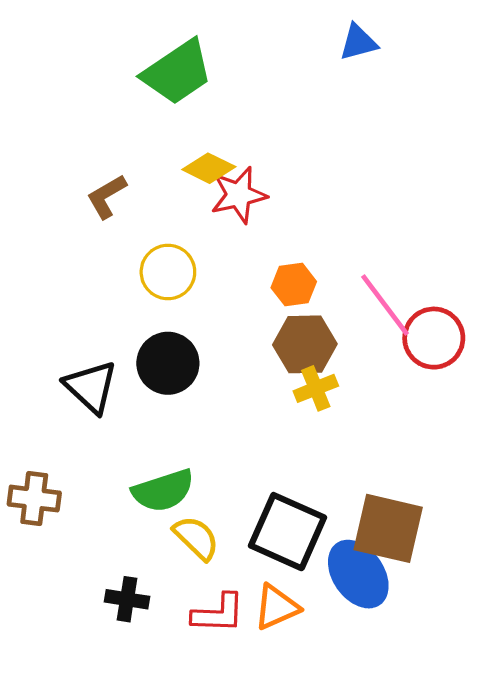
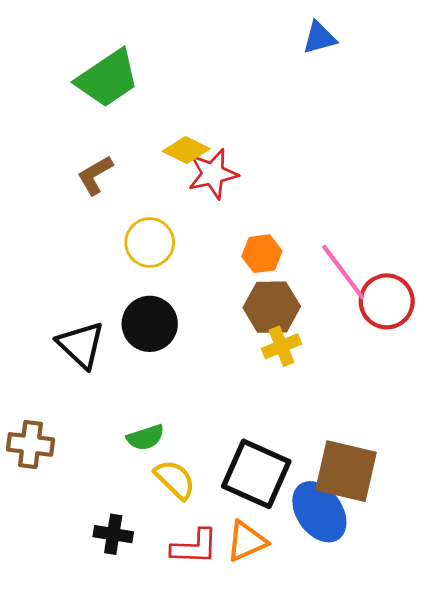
green trapezoid: (177, 72) -> (108, 78), moved
green semicircle: (163, 491) -> (145, 437), size x0.7

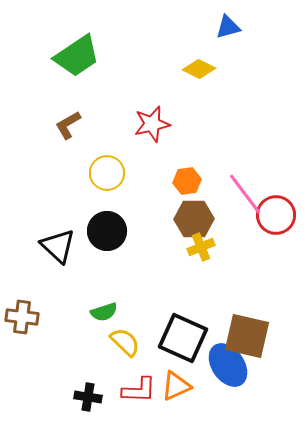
yellow diamond: (186, 150) -> (199, 69), moved
black cross: (113, 534) -> (88, 397), moved

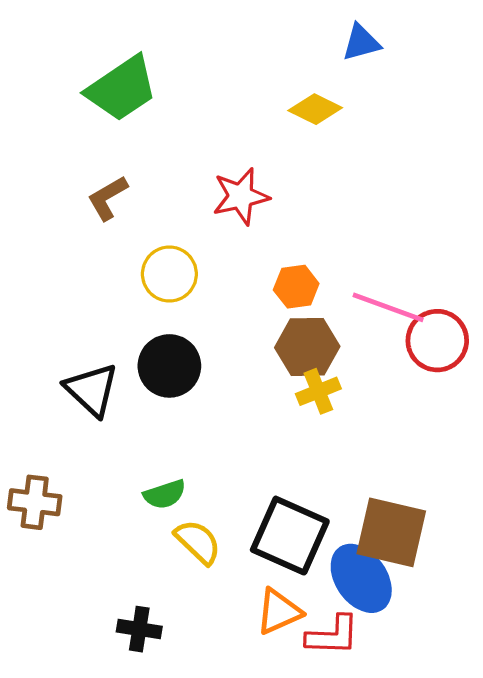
pink line: (245, 194) -> (388, 307), turned -33
red L-shape: (139, 390) -> (333, 635), moved

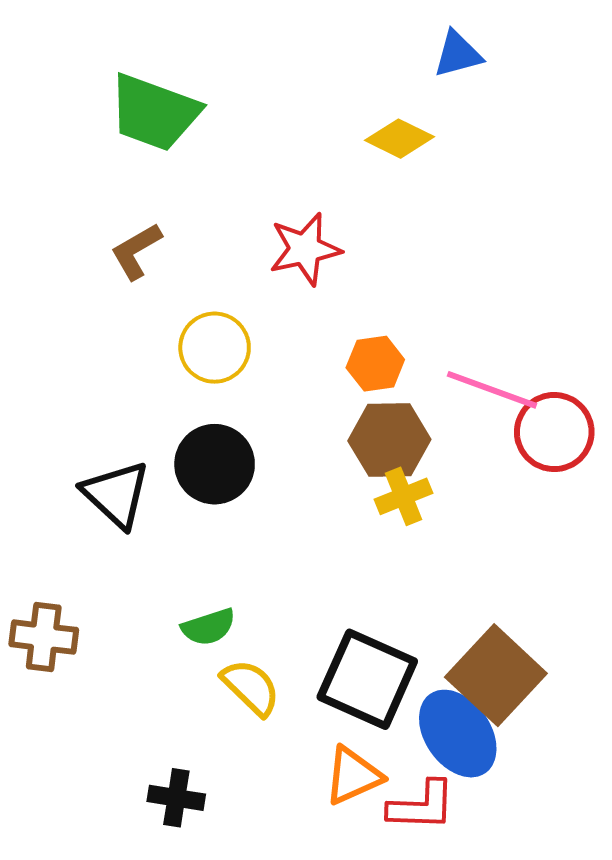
green trapezoid: (122, 89) -> (154, 112), turned 54
brown square: (391, 532) -> (496, 675), turned 30

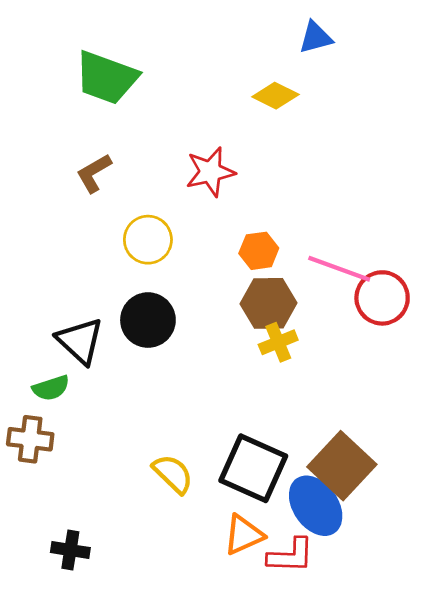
green semicircle: (209, 627) -> (51, 388), moved
black cross: (176, 798) -> (70, 550), moved

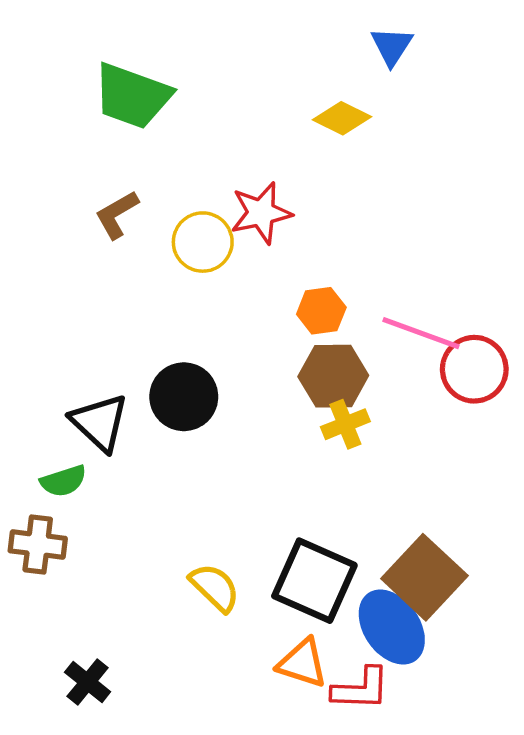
blue triangle: (316, 37) -> (392, 46), turned -42
yellow circle: (148, 240) -> (203, 242), moved
orange triangle: (244, 535) -> (302, 663), turned 42
black cross: (70, 550) -> (88, 682), turned 30

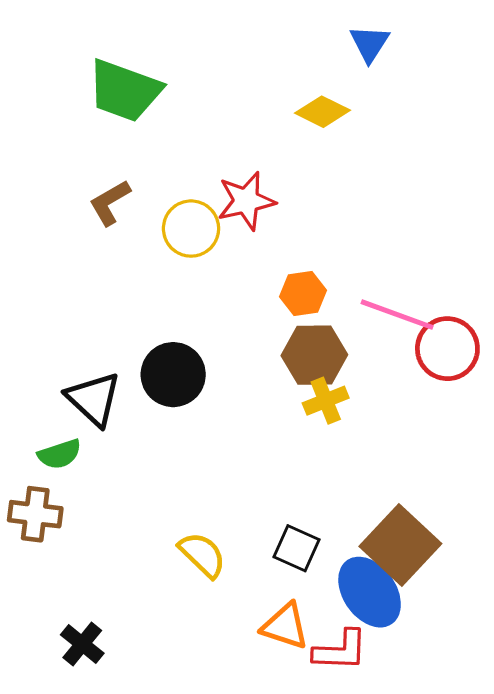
black square: (314, 581) -> (297, 548), size x0.6

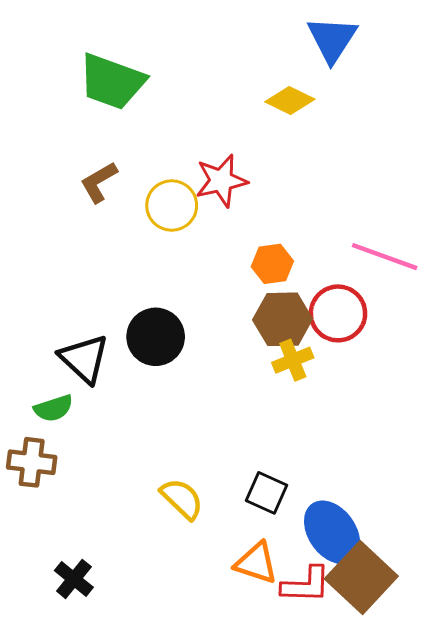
blue triangle: (370, 43) -> (332, 39), size x1.4
pink line: (397, 315) -> (385, 257), moved
red circle: (447, 349) -> (338, 313), moved
brown square: (400, 545) -> (361, 578), moved

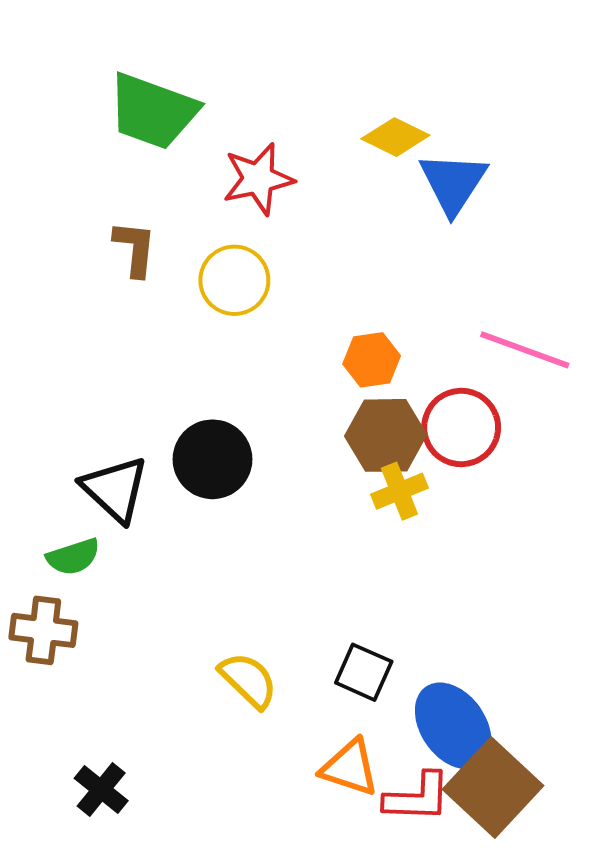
blue triangle: (332, 39) -> (453, 183), moved
red star: (221, 181) -> (258, 179), moved
brown L-shape: (99, 182) -> (135, 248), turned 126

